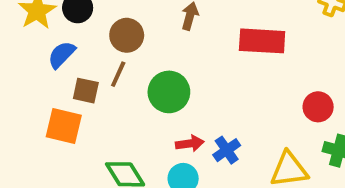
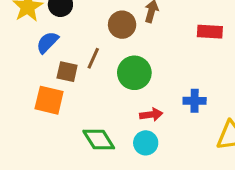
brown circle: (127, 35) -> (122, 25), moved
red rectangle: (262, 41) -> (210, 32), size x0.7
blue cross: (227, 150) -> (195, 101), moved, turned 35

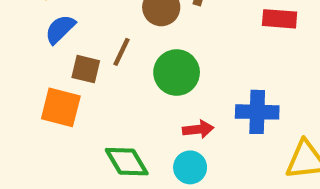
blue cross: (195, 101) -> (257, 112), size x1.4

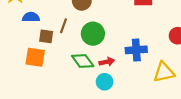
blue semicircle: (60, 29) -> (31, 17), turned 49
green diamond: (127, 162) -> (83, 61), moved

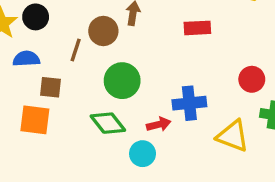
brown line: (64, 26) -> (76, 50), moved
red arrow: (107, 62) -> (159, 124), moved
yellow triangle: (164, 72) -> (233, 136), turned 35

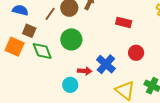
red circle: (252, 79) -> (136, 53), moved
blue cross: (189, 103) -> (106, 64), turned 30
green diamond: (108, 123) -> (42, 51), moved

